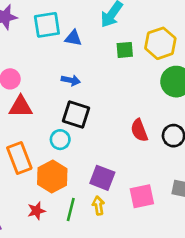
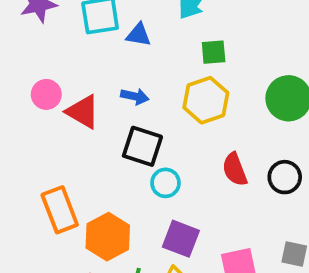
yellow hexagon: (160, 43) -> (206, 100), moved
red triangle: (21, 107) -> (83, 112), moved, turned 30
cyan circle: (60, 140) -> (165, 183), moved

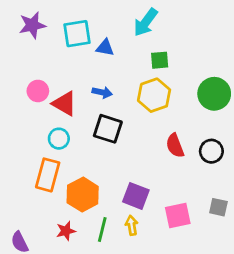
cyan circle: (165, 183) -> (59, 139), moved
orange rectangle: (60, 210) -> (48, 175), turned 36

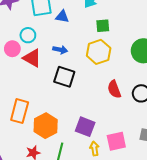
cyan circle: (59, 139) -> (28, 35), moved
yellow arrow: (132, 225) -> (94, 149), moved

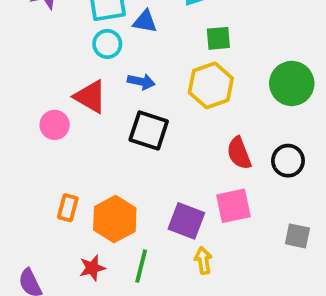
cyan circle: (28, 35) -> (107, 44), moved
pink circle: (12, 49) -> (55, 125), moved
orange rectangle: (20, 111) -> (68, 208), moved, size x0.6
pink square: (116, 141) -> (233, 206), moved

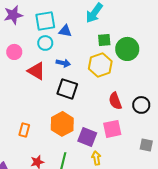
green circle: (292, 83) -> (127, 49), moved
pink circle: (55, 125) -> (14, 52), moved
orange hexagon: (115, 219) -> (62, 124), moved

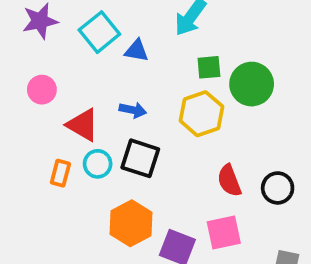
cyan square: (45, 21) -> (99, 32), turned -30
cyan circle: (45, 43) -> (98, 164), moved
orange rectangle: (24, 130) -> (60, 173), moved

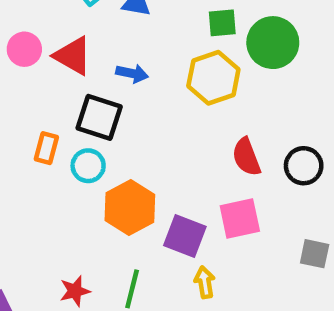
red triangle: (83, 125) -> (73, 56), moved
black square: (140, 158) -> (99, 117), moved
cyan circle: (98, 164) -> (88, 166), moved

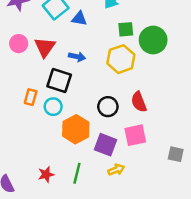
red triangle: (73, 56) -> (45, 47), turned 35
black circle: (304, 166) -> (108, 107), moved
yellow arrow: (205, 282) -> (116, 170), turned 77

